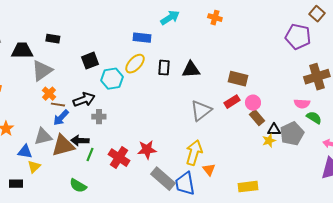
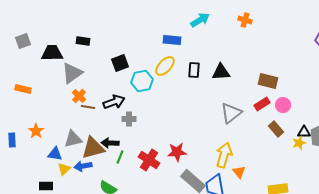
blue arrow: (61, 118) -> (83, 166), moved, turned 36
brown rectangle: (257, 118) -> (276, 129), moved

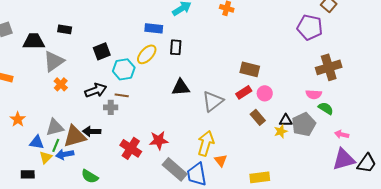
black rectangle: (194, 70) -> (176, 47), moved
black triangle: (221, 72) -> (181, 87), moved
brown line: (88, 107) -> (122, 95), moved
green line: (120, 157) -> (56, 145), moved

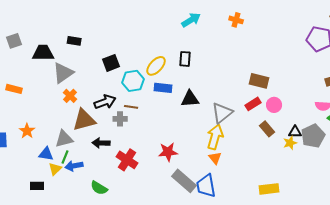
blue rectangle: (154, 28) -> (163, 88), moved
brown triangle: (75, 136) -> (84, 120), moved
yellow arrow: (206, 143) -> (215, 137), moved
red cross: (131, 148) -> (127, 160), moved
orange triangle: (221, 160) -> (215, 158), moved

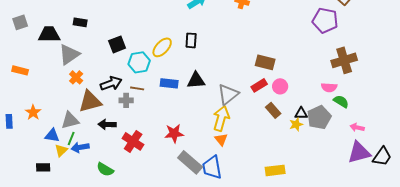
blue rectangle: (163, 88) -> (169, 83), moved

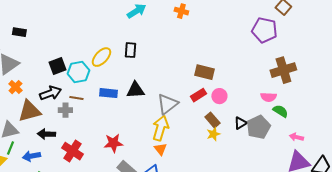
black square: (117, 44) -> (57, 66), moved
black triangle: (301, 113) -> (240, 123), turned -32
yellow star: (296, 124) -> (213, 134), moved
blue arrow: (80, 147) -> (31, 156), moved

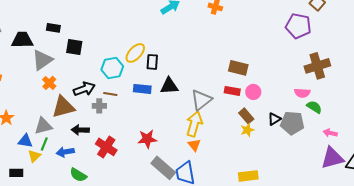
black rectangle: (130, 50) -> (152, 62), moved
black square: (57, 66) -> (74, 47), moved, turned 30
red rectangle: (198, 95) -> (232, 91), turned 42
gray pentagon: (258, 127) -> (292, 123), turned 30

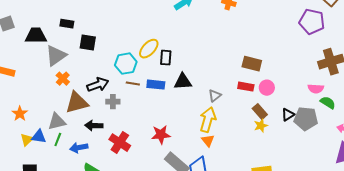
brown line: (110, 94) -> (133, 84), moved
gray triangle: (201, 100) -> (215, 96), size x0.6
yellow triangle: (34, 156) -> (27, 140), moved

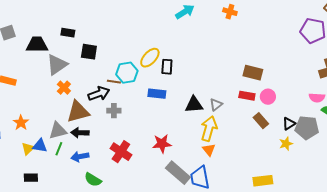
black triangle: (183, 82) -> (194, 105), moved
brown line: (133, 84) -> (114, 82), moved
black arrow: (94, 126) -> (80, 133), moved
yellow star: (261, 126) -> (286, 144), moved

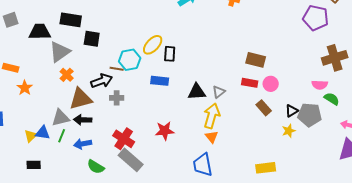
black rectangle: (68, 33) -> (71, 20), size x1.5
orange star: (21, 123) -> (25, 88), moved
gray rectangle: (178, 173) -> (131, 160), moved

